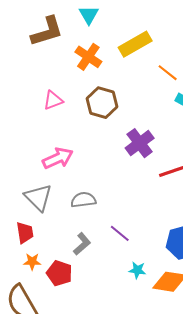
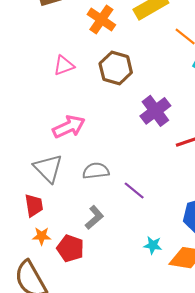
purple line: (120, 233) -> (134, 190), moved

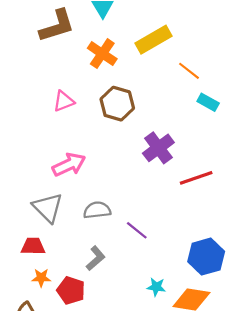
red trapezoid: (34, 205) -> (33, 246), turned -80

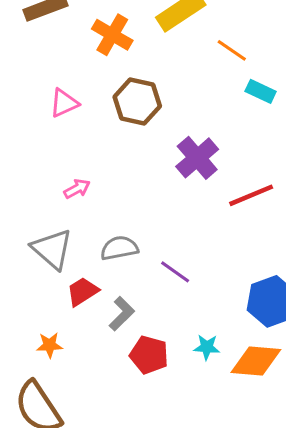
pink arrow: (69, 165) -> (77, 189), size x0.6
red trapezoid: (33, 246) -> (83, 292), moved, turned -30
red pentagon: (71, 290) -> (149, 355), moved

